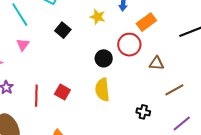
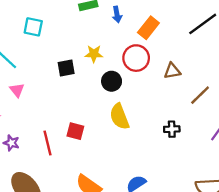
yellow star: (98, 17) -> (94, 54), moved
black square: (63, 30) -> (66, 68), moved, turned -35

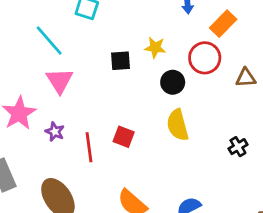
pink triangle: (17, 90) -> (60, 81), size x1.5
black cross: (172, 129) -> (238, 147), turned -35
purple star: (11, 143) -> (55, 132), moved

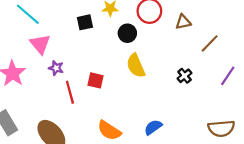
purple star: (55, 132) -> (56, 68), moved

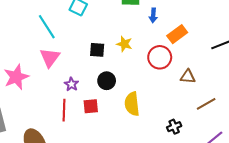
black circle: (127, 33) -> (107, 81), moved
purple star: (56, 68) -> (72, 84), moved
red square: (95, 80) -> (91, 106), turned -35

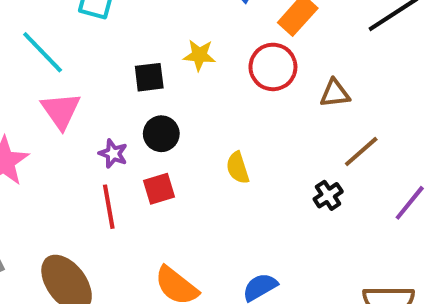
black circle: (107, 81) -> (161, 134), moved
yellow semicircle: (132, 104) -> (238, 168), size x0.7
brown line: (206, 104) -> (361, 152), moved

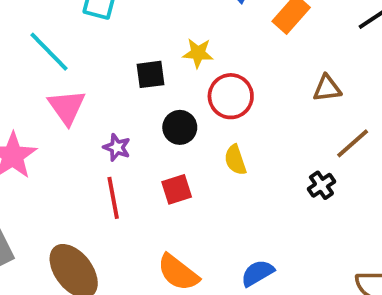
red circle: (273, 67) -> (231, 96), moved
black circle: (161, 134) -> (180, 127), moved
red square: (159, 189) -> (177, 189), moved

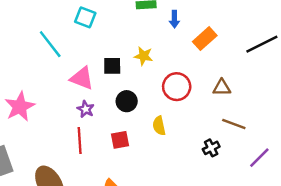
red circle: (231, 96) -> (177, 87), moved
pink triangle: (67, 107) -> (82, 78), moved, turned -40
brown line: (353, 143) -> (234, 124), turned 55

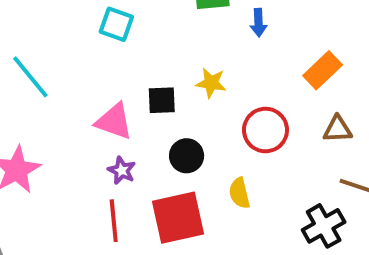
orange rectangle: (205, 39) -> (323, 70), moved
cyan line: (50, 44) -> (30, 77), moved
red square: (120, 140) -> (178, 218), size x1.8
black cross: (211, 148) -> (324, 226), size x1.5

